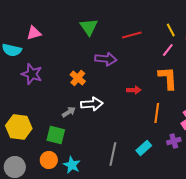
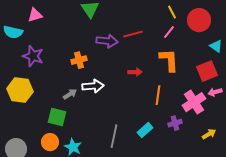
red line: (132, 35) -> (133, 34), moved
orange cross: (78, 78) -> (79, 60), turned 35
yellow hexagon: (19, 127) -> (20, 90), moved

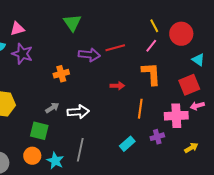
purple star: (33, 56) -> (22, 54), moved
white arrow: (93, 86) -> (78, 112), moved
pink cross: (194, 102) -> (176, 116), turned 30
gray line: (114, 136) -> (80, 150), moved

